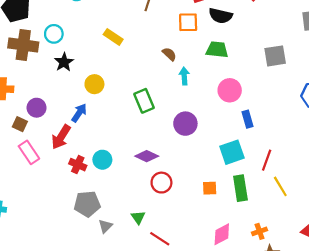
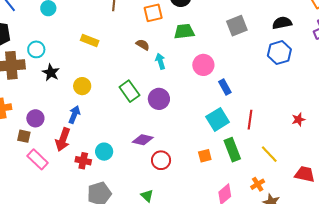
purple circle: (185, 124) -> (159, 99), moved
yellow line: (280, 186) -> (269, 154), moved

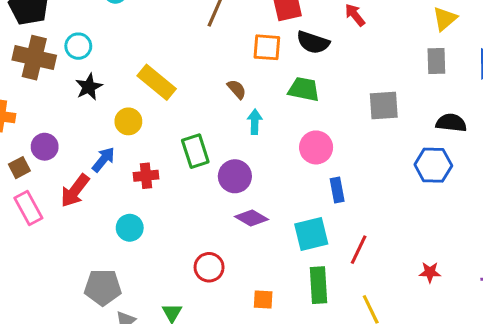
yellow rectangle: (90, 40) -> (157, 82), moved, size x1.4
brown square: (24, 136) -> (19, 168), turned 32
purple diamond: (143, 140) -> (251, 218), moved
orange square: (205, 156) -> (263, 300), moved
red cross: (83, 161) -> (146, 176), moved, turned -35

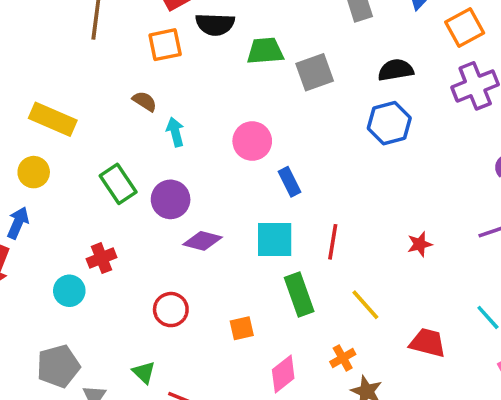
green trapezoid: (304, 89) -> (265, 51), moved
red cross: (146, 176) -> (102, 258), moved
cyan square: (311, 234) -> (275, 240), turned 30

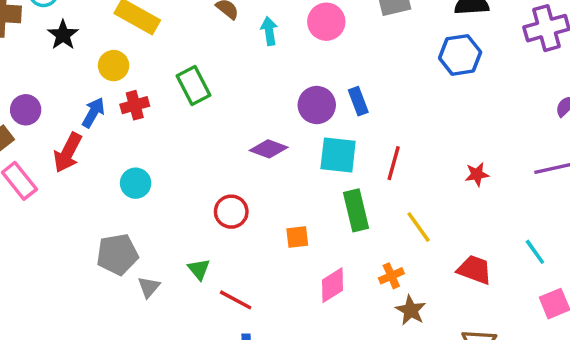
cyan arrow: (175, 132) -> (269, 31), moved
pink circle: (252, 141) -> (326, 22), moved
purple circle: (171, 199) -> (317, 105), moved
red cross: (102, 258) -> (135, 105), moved

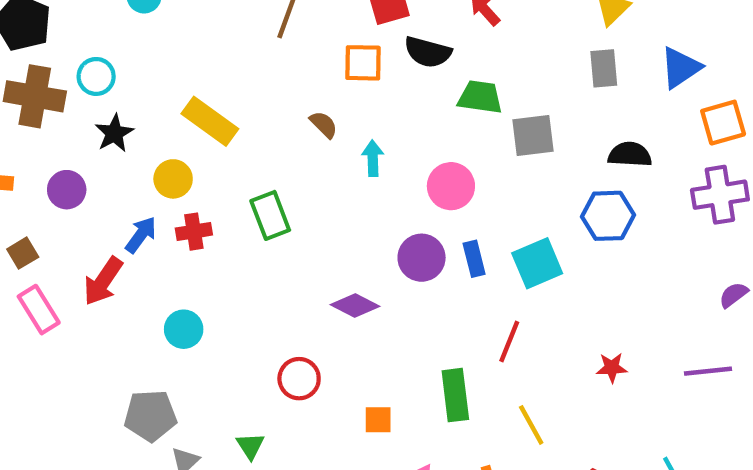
pink circle: (326, 22) -> (451, 186), moved
purple circle: (26, 110) -> (67, 190), moved
cyan square: (338, 155) -> (537, 263), moved, turned -36

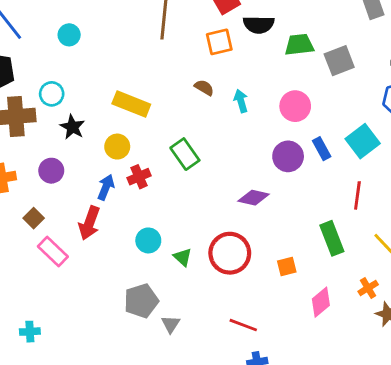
red circle: (299, 379) -> (230, 253), size x1.5
green triangle: (250, 446) -> (183, 257), moved

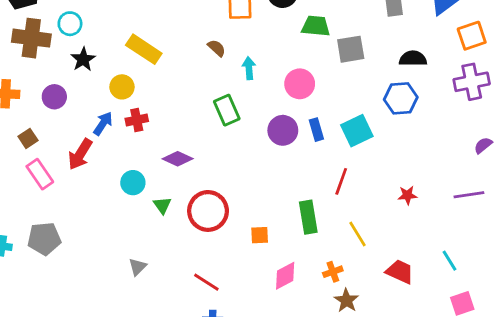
green rectangle: (185, 154) -> (227, 110), moved
purple diamond: (254, 198) -> (178, 159), moved
gray pentagon: (141, 301) -> (44, 239), moved

